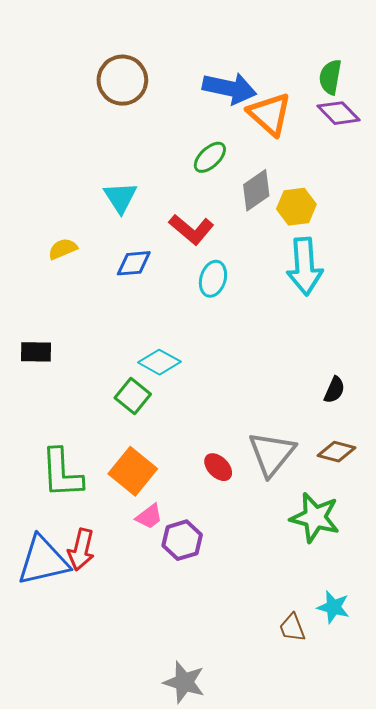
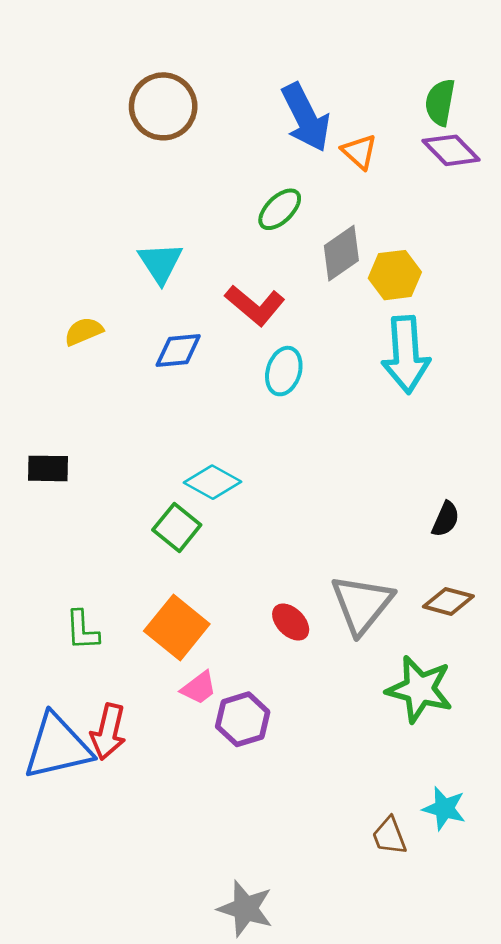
blue arrow: (229, 88) -> (306, 117), turned 51
orange triangle: (270, 114) -> (359, 152), size x0.6
green L-shape: (62, 473) -> (82, 630), size x0.6

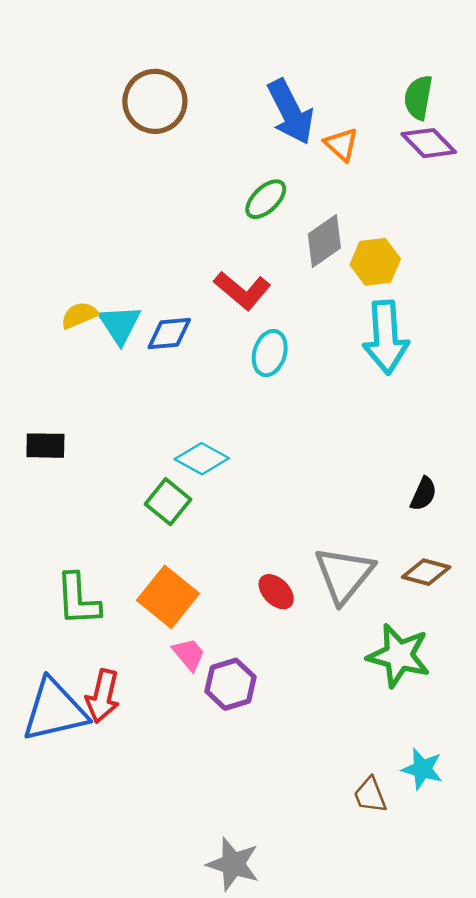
cyan triangle: (160, 263) -> (120, 324), moved
green L-shape: (82, 630) -> (78, 599), size x1.4
pink trapezoid: (199, 688) -> (189, 654), turned -93

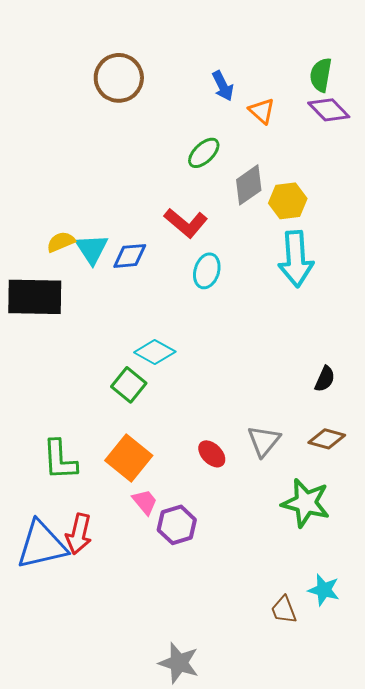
blue arrow: (291, 112) -> (223, 86), size x0.6
black rectangle: (45, 446) -> (35, 297), moved, size x1.8
gray triangle: (344, 575) -> (264, 441), size x0.7

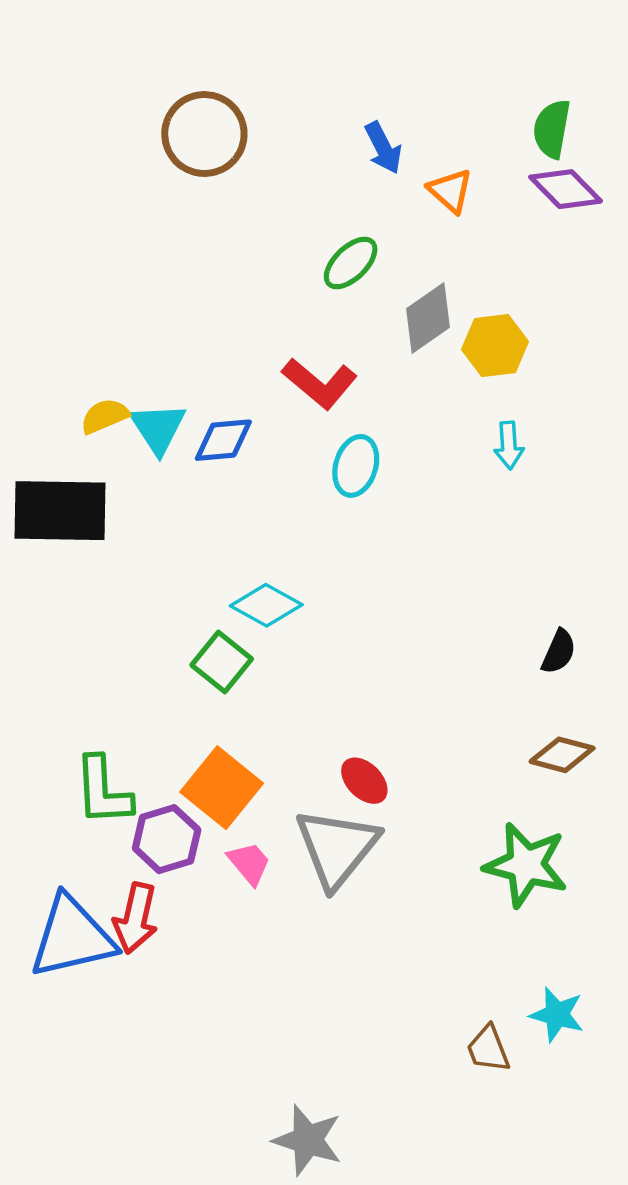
cyan arrow: (296, 259) -> (509, 445), size x0.5
gray triangle: (264, 441) -> (337, 848), moved, size x1.5
purple hexagon: (177, 525) -> (167, 839), moved

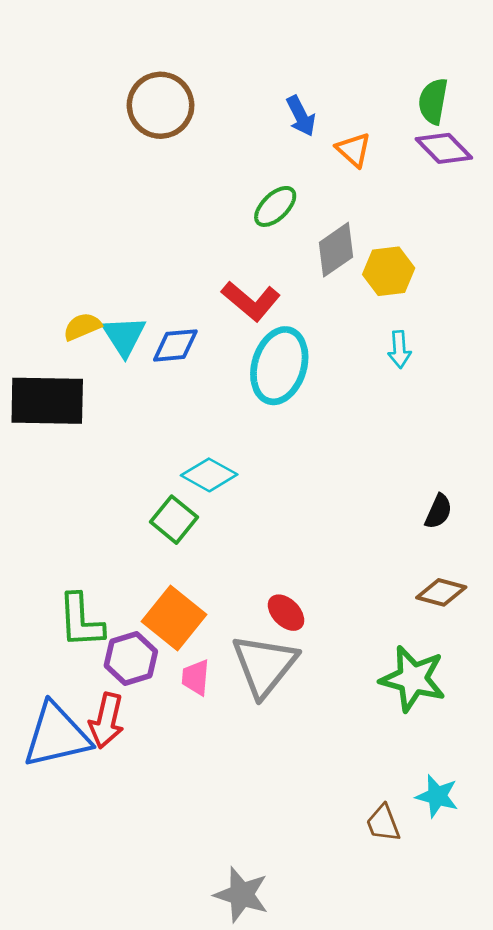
cyan ellipse: (356, 466) -> (279, 366), size x1.6
pink trapezoid: (249, 863) -> (196, 677), turned -135

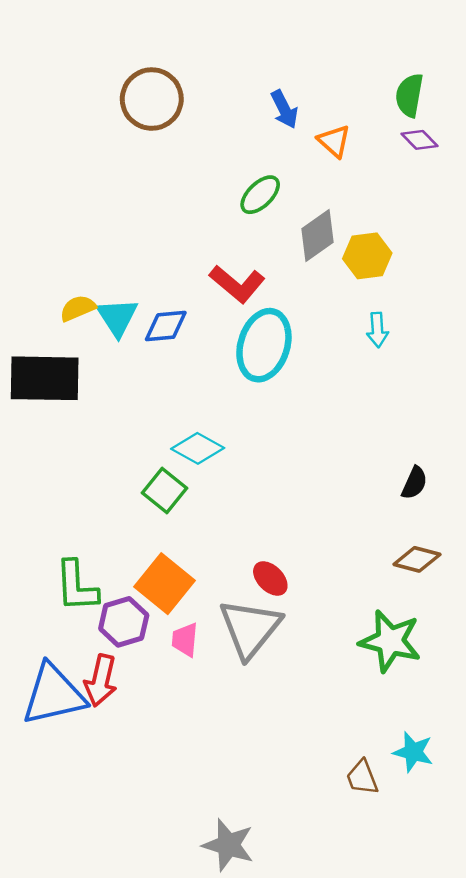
purple diamond: (444, 148) -> (420, 140), size x0.7

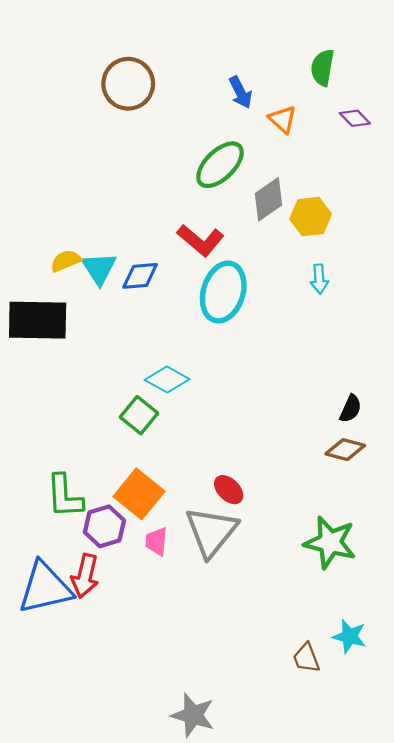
green semicircle: (409, 95) -> (323, 68), moved
green ellipse: (260, 195) -> (220, 165), size x1.4
brown diamond: (417, 559) -> (345, 450), moved

